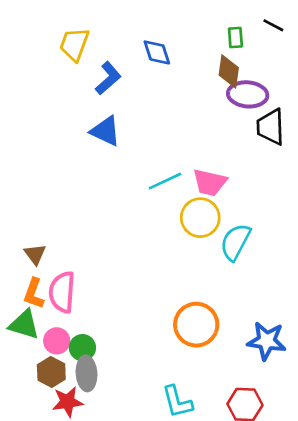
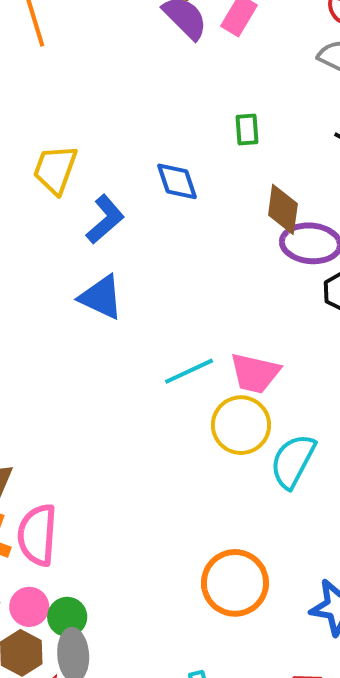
green rectangle: (235, 38) -> (247, 129), moved

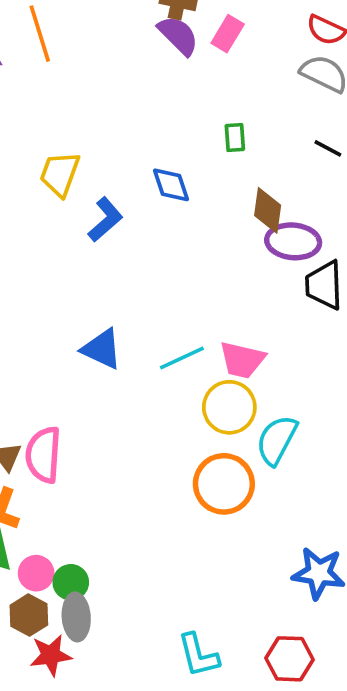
blue triangle: (101, 297) -> (102, 349), moved
pink semicircle: (37, 535) -> (43, 455), moved
orange circle: (235, 583) -> (224, 484), moved

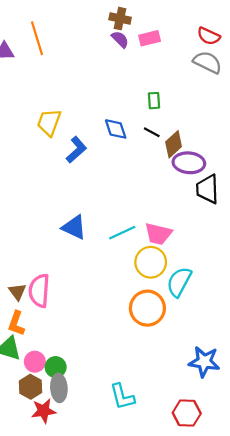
pink rectangle: (228, 34) -> (150, 38), turned 45
purple semicircle: (178, 35) -> (120, 39), size x0.7
black line: (328, 148) -> (152, 132), moved
brown diamond: (268, 210) -> (174, 144), turned 40
cyan L-shape: (198, 655) -> (122, 397), moved

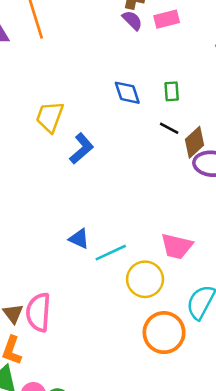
blue diamond: (116, 129) -> (127, 93), moved
blue triangle: (74, 227) -> (79, 239), size x0.7
cyan line: (122, 233) -> (111, 253), moved
yellow circle: (151, 262) -> (145, 279), moved

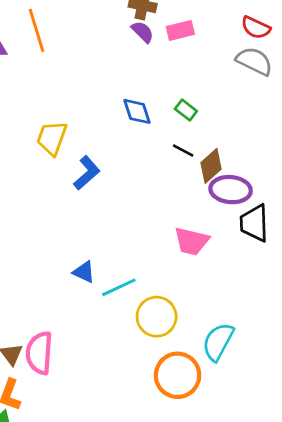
green rectangle: (172, 91) -> (186, 110), turned -48
pink trapezoid: (177, 246) -> (191, 241), moved

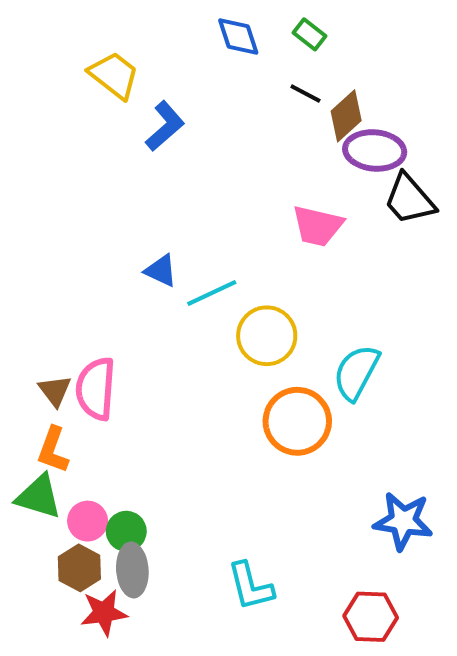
yellow trapezoid: (52, 138) -> (114, 75), turned 108
black trapezoid: (254, 223) -> (409, 199), turned -39

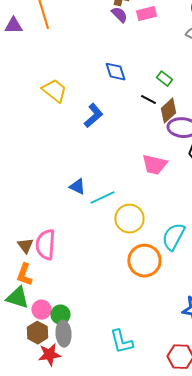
green rectangle: (309, 34) -> (164, 79), moved
blue L-shape: (165, 126) -> (93, 116), moved

